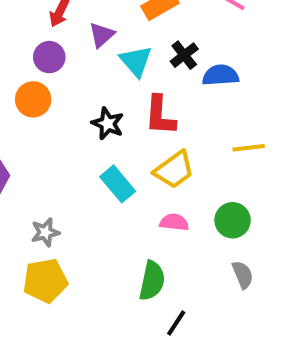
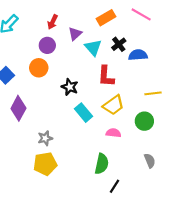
black star: (108, 124) -> (70, 87), moved
green circle: (233, 220) -> (144, 121), moved

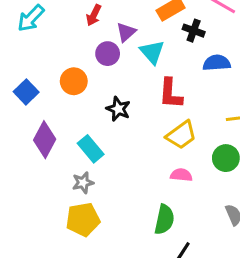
black cross: (119, 44) -> (194, 31), moved, turned -32
purple circle: (47, 45) -> (108, 54), moved
cyan rectangle: (84, 113) -> (91, 149), moved

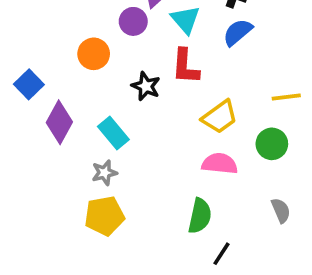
blue semicircle: (217, 63) -> (238, 32), moved, turned -36
blue square: (26, 92) -> (29, 84), moved
red L-shape: (171, 94) -> (185, 66), moved
pink semicircle: (181, 175) -> (220, 164), size x1.4

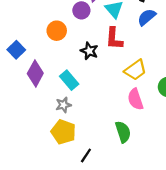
pink semicircle: (220, 164) -> (135, 99), turned -115
yellow pentagon: (104, 216) -> (63, 132), turned 30
green semicircle: (200, 216) -> (123, 132), turned -30
black line: (221, 254) -> (86, 155), moved

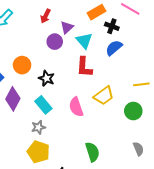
orange circle: (57, 31) -> (22, 65), moved
black star: (89, 51) -> (47, 78), moved
pink semicircle: (135, 99) -> (76, 107), moved

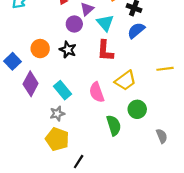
black star: (47, 78) -> (68, 50), moved
green circle: (133, 111) -> (137, 109), moved
green semicircle: (92, 152) -> (114, 125), moved

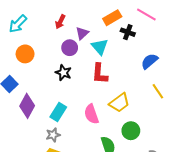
blue semicircle: (136, 30) -> (150, 61), moved
orange circle: (40, 49) -> (25, 54), moved
yellow line: (165, 69) -> (158, 91), turned 63
cyan rectangle: (63, 90) -> (58, 112), turned 72

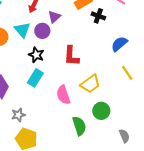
cyan triangle: (100, 47) -> (22, 30), moved
cyan rectangle: (58, 112) -> (35, 78), moved
gray star: (53, 135) -> (18, 115), moved

